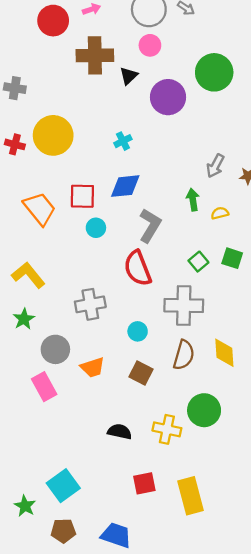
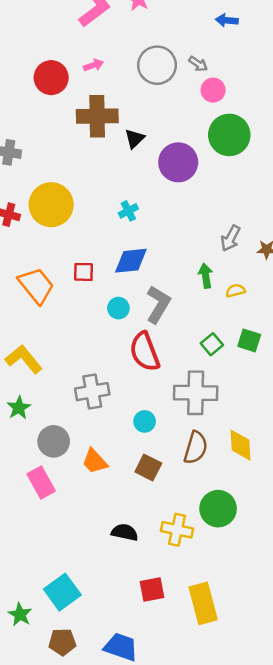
pink circle: (150, 45) -> (213, 90), moved
red square: (82, 196) -> (84, 272), size x0.7
cyan circle: (96, 228) -> (118, 308), moved
orange trapezoid: (93, 367) -> (95, 461), turned 65

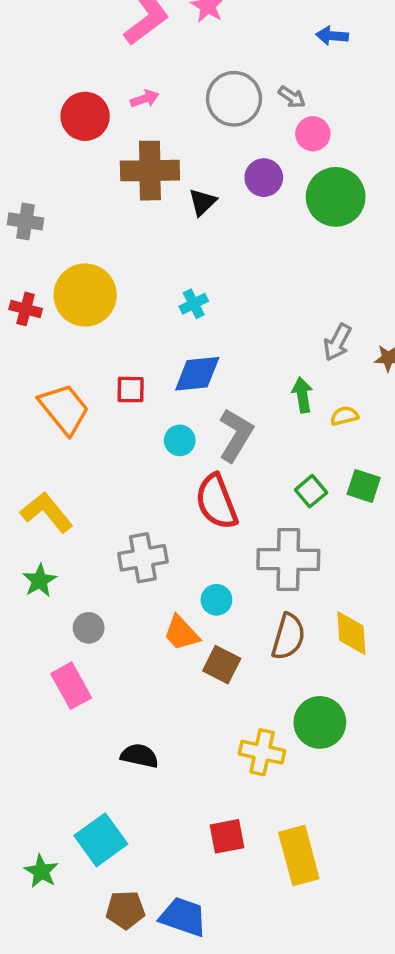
purple circle: (178, 162) -> (264, 178), moved, size x0.7
gray circle: (54, 441) -> (89, 628), size x0.7
orange trapezoid: (95, 461) -> (181, 633), moved
black semicircle: (125, 532) -> (139, 756), moved
brown pentagon: (62, 642) -> (125, 910), moved

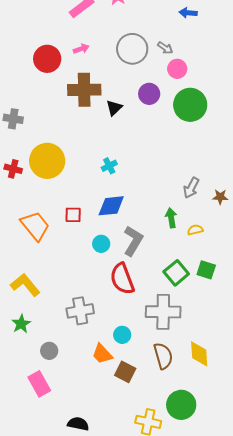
green square: (311, 491) -> (176, 273), size x1.4
brown semicircle: (288, 637) -> (163, 356), turned -32

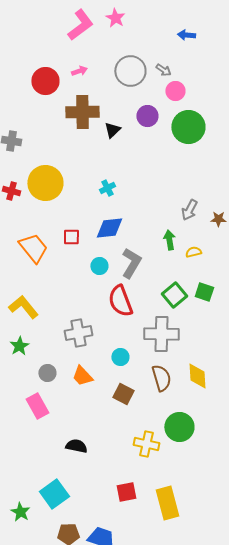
orange trapezoid: (102, 354) -> (82, 376), moved

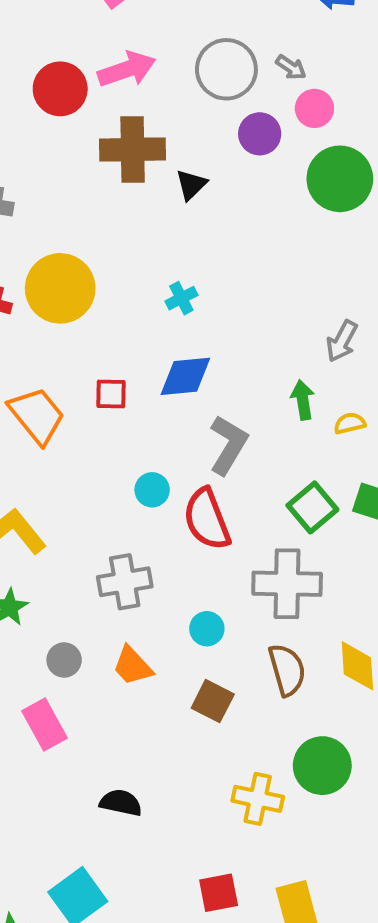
pink arrow: (79, 71) -> (127, 69), size x1.8
purple circle: (147, 116) -> (260, 134), moved
cyan circle: (99, 266) -> (152, 490), moved

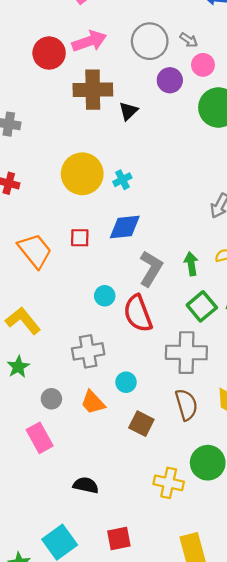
yellow circle: (60, 288) -> (82, 174), moved
green arrow: (303, 400) -> (191, 264), moved
cyan circle: (207, 629) -> (126, 382), moved
red square: (219, 893) -> (119, 538), moved

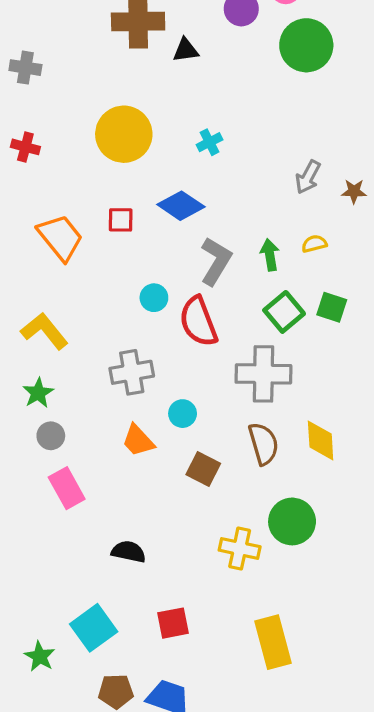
black triangle: (128, 111) -> (186, 50), turned 36
cyan cross: (122, 180) -> (210, 142), moved
blue diamond: (125, 227) -> (181, 206), turned 40
gray circle: (51, 399) -> (51, 436), moved

